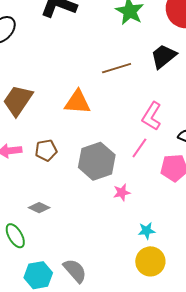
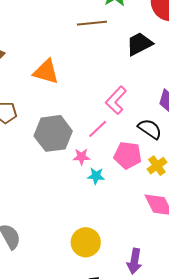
brown line: (117, 68) -> (92, 23), moved
pink star: (122, 192) -> (81, 157), moved
cyan star: (147, 231) -> (96, 176), moved

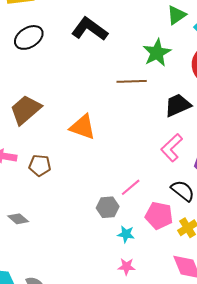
pink L-shape: (116, 100) -> (172, 148), moved
gray hexagon: (53, 133) -> (108, 207), moved, size x0.6
pink star: (81, 157) -> (126, 267), moved

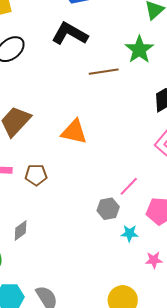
brown line: (132, 81) -> (104, 72), moved
gray diamond: (18, 219) -> (21, 230), turned -70
pink star: (126, 267) -> (154, 260), moved

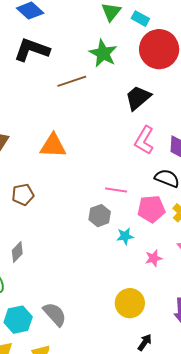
pink line: (129, 186) -> (116, 190), turned 65

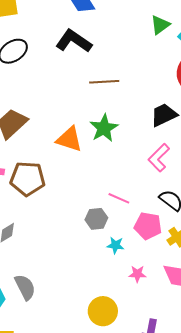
green star: (103, 53) -> (104, 128), moved
brown pentagon: (23, 195) -> (28, 179), size x1.6
gray semicircle: (55, 314) -> (25, 287), moved

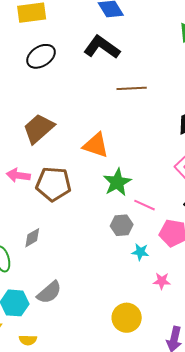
green star: (104, 128) -> (117, 182), moved
gray semicircle: (25, 287) -> (49, 292), turned 76

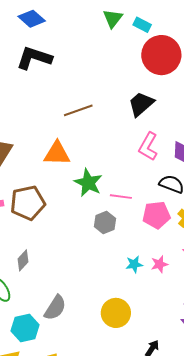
brown line: (132, 88) -> (78, 110), moved
cyan star: (140, 252) -> (134, 264), moved
yellow circle: (127, 318) -> (116, 313), moved

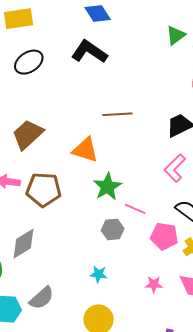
gray diamond: (23, 260) -> (24, 244), size x1.5
cyan star: (134, 264) -> (99, 274), moved

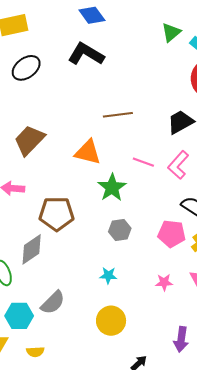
brown pentagon: (44, 190) -> (57, 214), moved
pink line: (135, 209) -> (143, 162), moved

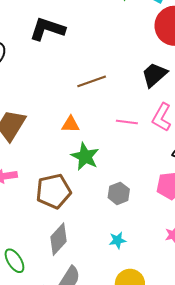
orange triangle: (88, 152) -> (71, 124), size x0.7
green star: (112, 188) -> (85, 157), moved
gray diamond: (32, 249) -> (59, 239), moved

